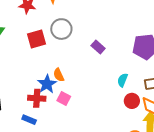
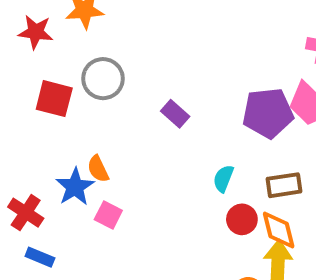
red square: (37, 39) -> (54, 99), turned 30
red cross: (37, 98) -> (26, 213), moved, turned 30

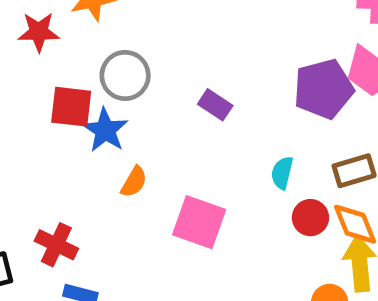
orange semicircle: (98, 169) -> (134, 182), turned -116
blue star: (75, 187) -> (105, 130), moved
pink square: (108, 215) -> (199, 222), moved, size x1.6

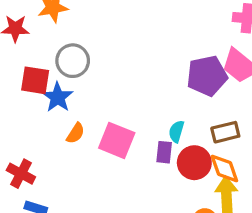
purple rectangle: (215, 105) -> (164, 152), moved, turned 60
red circle: (310, 218) -> (194, 163), size x1.4
pink square: (199, 222) -> (117, 140), moved

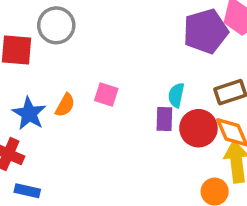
blue star: (58, 97) -> (29, 114), moved
pink square: (117, 140) -> (106, 94), moved, size x0.6

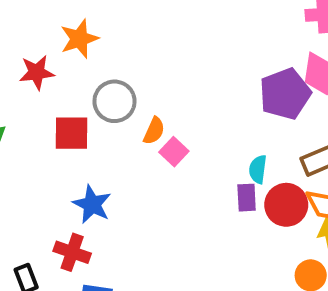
pink square: (106, 94) -> (174, 152), moved, turned 30
orange semicircle: (65, 105) -> (154, 131), moved

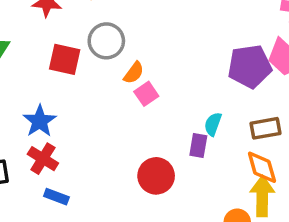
blue star: (92, 204) -> (40, 121), moved
red circle: (286, 205) -> (156, 176), moved

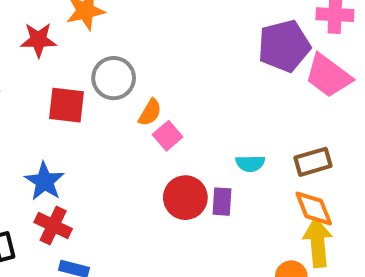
purple pentagon: (250, 66) -> (284, 46), moved
cyan semicircle: (213, 124) -> (250, 163), turned -105
purple rectangle: (198, 146) -> (222, 202), moved
red circle: (156, 176) -> (185, 198), moved

